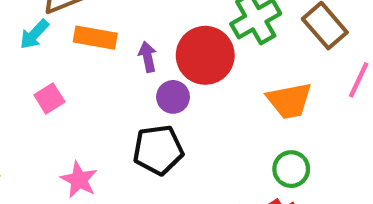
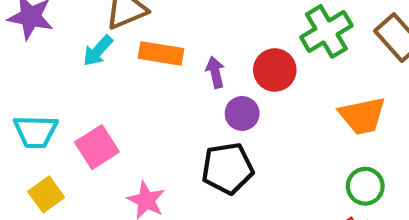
red circle: (205, 55) -> (275, 70), size x0.7
pink square: (49, 98) -> (97, 147), moved, size x1.4

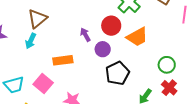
orange rectangle: (161, 53) -> (63, 60), moved
orange trapezoid: (362, 116) -> (137, 37), moved
black pentagon: (228, 168) -> (117, 73), moved

